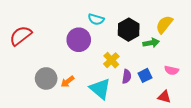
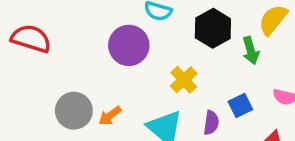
red semicircle: (21, 36) -> (31, 39), turned 55
green arrow: (151, 43) -> (251, 51), turned 84
purple semicircle: (127, 76) -> (211, 123), moved

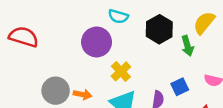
yellow cross: (184, 80) -> (121, 71), moved
orange arrow: (110, 116) -> (82, 94), turned -132

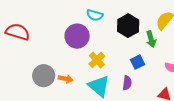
blue square: (180, 87) -> (137, 62), moved

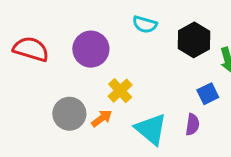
purple circle: (77, 36) -> (91, 49), moved
yellow cross: (97, 60) -> (120, 91), moved
orange arrow: (66, 79) -> (102, 118), turned -48

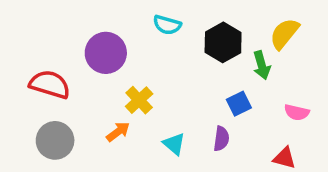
red semicircle: (31, 49) -> (50, 84), moved
gray circle: (69, 114) -> (55, 140), moved
cyan triangle: (151, 129) -> (174, 144), size x0.6

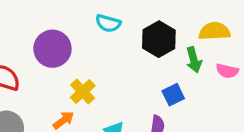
yellow semicircle: (284, 34) -> (214, 31), turned 48
pink semicircle: (297, 112) -> (227, 71), moved

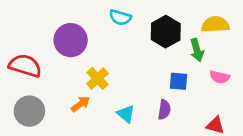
pink semicircle: (227, 71) -> (220, 77), moved
blue square: (173, 95) -> (178, 81), turned 30

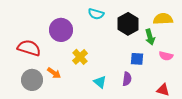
orange arrow: (81, 104) -> (54, 73), moved, turned 72

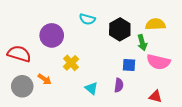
pink semicircle: (166, 56) -> (158, 62), size x1.6

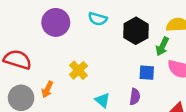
purple circle: (52, 35) -> (56, 22), moved
green arrow: (142, 43) -> (162, 46), turned 42
orange arrow: (45, 79) -> (47, 89), turned 80

